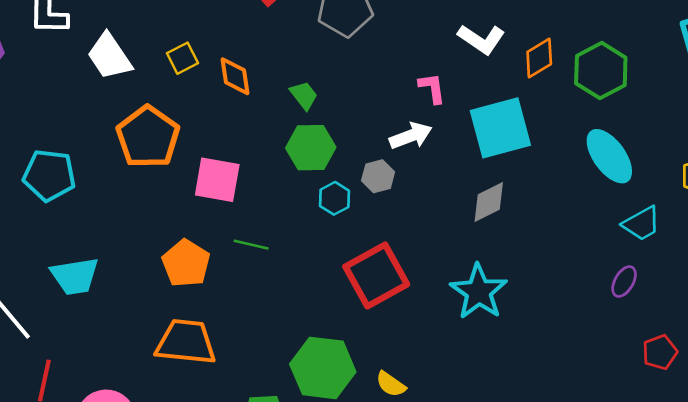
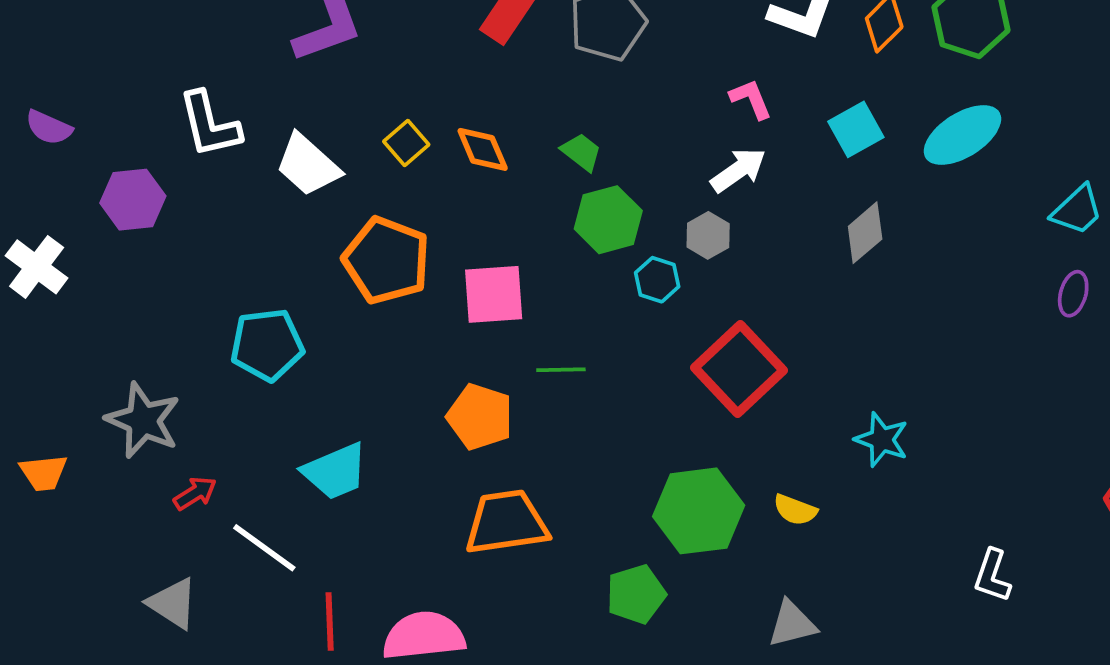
cyan square: (500, 128) -> (856, 129), size x0.6
cyan ellipse: (609, 156) -> (962, 135), moved, turned -72
cyan star: (479, 292) -> (882, 440), moved, size x0.7

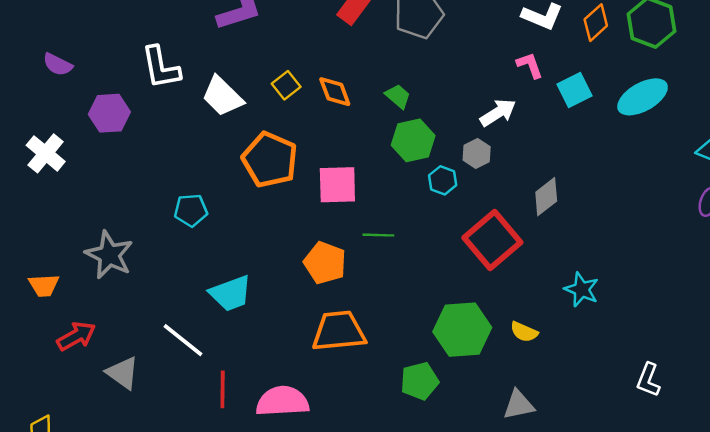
pink L-shape: (751, 99) -> (530, 65), moved
gray diamond: (865, 233) -> (546, 197), moved
cyan pentagon: (267, 345) -> (191, 210), size x0.7
red arrow: (195, 493) -> (76, 336), moved, size x1.4

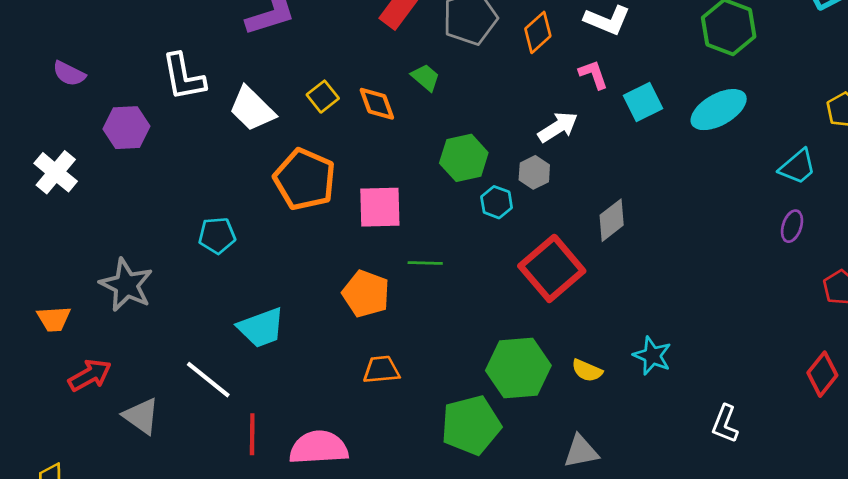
orange diamond: (596, 23) -> (538, 32), moved
green trapezoid: (398, 96) -> (425, 77), moved
cyan star: (582, 290) -> (652, 356), moved
orange trapezoid: (339, 331) -> (381, 370), size x0.6
green pentagon: (420, 381) -> (471, 425), size x1.4

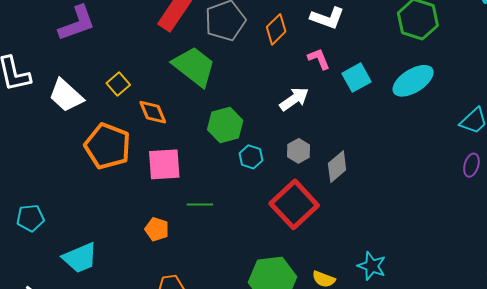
green trapezoid: (425, 77) -> (194, 66), size x2.0
orange diamond: (377, 104) -> (153, 112), moved
gray hexagon: (534, 172) -> (299, 151), moved
cyan pentagon: (217, 235) -> (30, 218), moved
orange pentagon: (366, 294) -> (157, 229), size x0.7

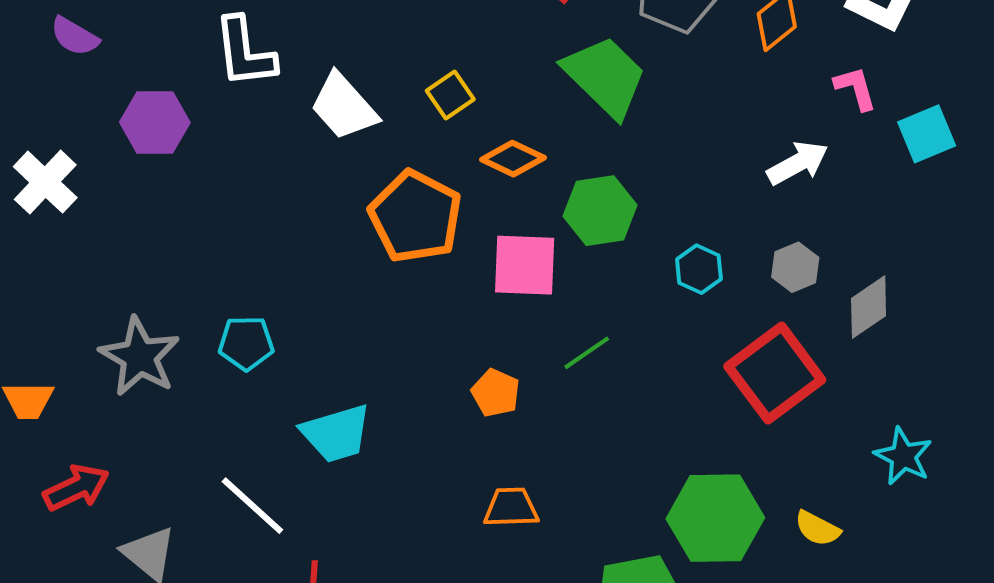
orange diamond: (153, 112) -> (513, 159), turned -48
green hexagon: (225, 125) -> (600, 211), moved
green line: (200, 204) -> (587, 353), turned -40
cyan star: (372, 266) -> (903, 456), moved

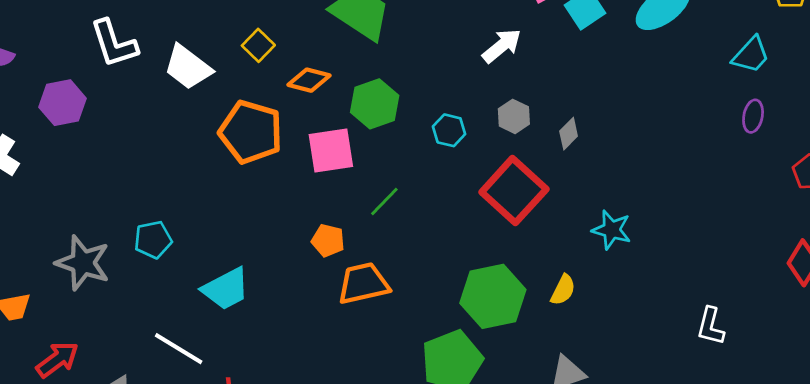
gray diamond: (869, 307) -> (569, 134), size x0.7
orange trapezoid: (511, 507) -> (363, 283), moved, size x1.4
yellow semicircle: (817, 528) -> (563, 290), turned -80

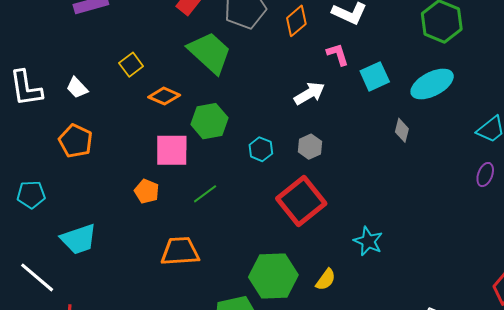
white L-shape: (114, 44) -> (26, 88), moved
white trapezoid: (188, 67) -> (77, 88), moved, size x0.6
orange pentagon: (251, 132) -> (76, 141), moved, size x0.7
gray diamond: (569, 134) -> (402, 130), moved, turned -40
orange pentagon: (328, 241) -> (147, 191), moved

